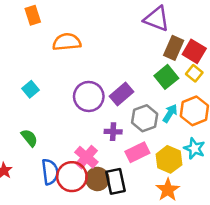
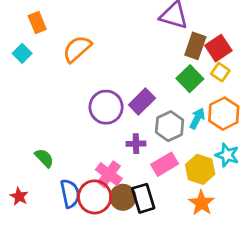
orange semicircle: (67, 42) -> (77, 49), turned -32
red square: (194, 51) -> (218, 48), turned 30
cyan square: (30, 89) -> (22, 53), moved

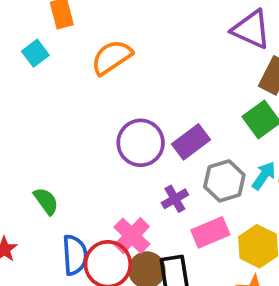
purple cross: (136, 144) -> (175, 199), turned -36

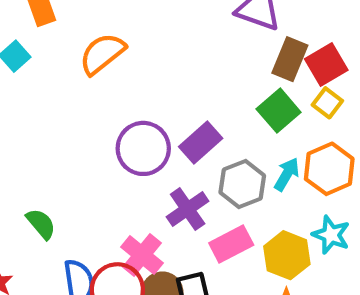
purple cross: (175, 199) -> (188, 209), size x1.4

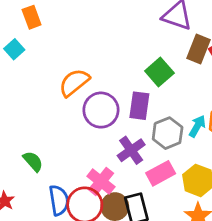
orange semicircle: (102, 54) -> (74, 83), moved
green square: (279, 111) -> (159, 72), moved
purple rectangle: (201, 143) -> (139, 106), turned -40

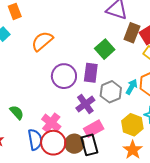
orange semicircle: (74, 83) -> (42, 41), moved
pink rectangle: (161, 173) -> (94, 129), moved
pink cross: (101, 181) -> (51, 123), moved

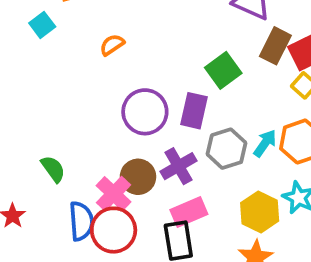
orange semicircle: (42, 41) -> (112, 45), size x0.6
brown circle: (74, 144) -> (138, 177), moved

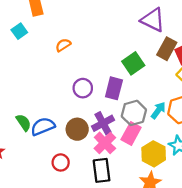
purple circle: (145, 112) -> (83, 88), size x0.7
pink cross: (114, 194) -> (105, 143), moved
pink rectangle: (189, 212) -> (131, 134), moved, turned -40
blue semicircle: (81, 221) -> (43, 126), moved, turned -110
red circle: (114, 230) -> (61, 162), size x0.6

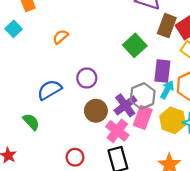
purple rectangle: (114, 88) -> (162, 71), moved
purple cross: (103, 123) -> (125, 105), moved
blue semicircle: (43, 126) -> (49, 90), moved
brown circle: (77, 129) -> (96, 111), moved
yellow hexagon: (154, 154) -> (173, 120), moved

